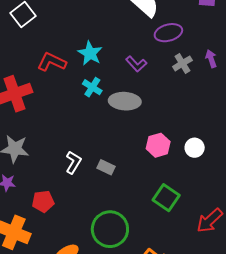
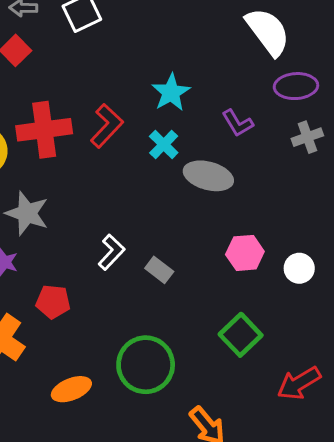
red L-shape: (52, 62) -> (107, 126), moved, turned 96

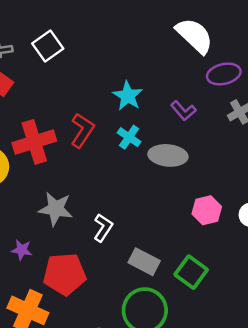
gray star: (27, 213) -> (56, 209), moved
gray rectangle: (159, 270) -> (144, 262), moved, size x1.4
red pentagon: (53, 302) -> (65, 274), size x1.6
green square: (241, 335) -> (191, 272), moved

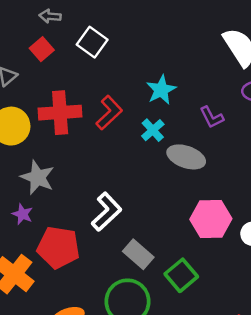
white square: (48, 46) -> (92, 42), moved, turned -32
gray star: (56, 209) -> (38, 177), moved
pink hexagon: (207, 210) -> (211, 219), size x1.4
white L-shape: (103, 228) -> (106, 212), size x1.4

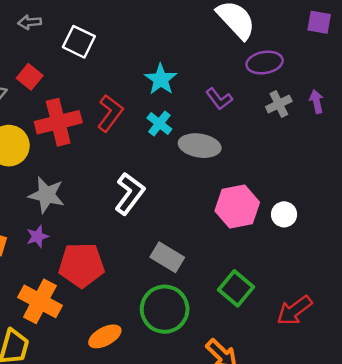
red square: (42, 49) -> (30, 77), moved
white L-shape: (106, 212) -> (130, 194), moved
purple star: (22, 214) -> (37, 236), turned -30
green square: (181, 275) -> (236, 288), moved

